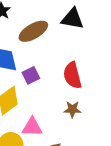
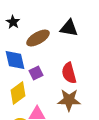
brown star: (72, 109) -> (69, 100), size x1.6

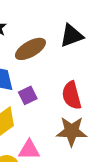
black triangle: (69, 28) -> (72, 36), turned -30

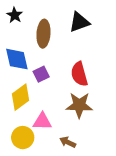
brown ellipse: (30, 49) -> (43, 34), turned -56

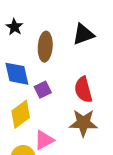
pink triangle: (42, 121) -> (44, 140), turned -30

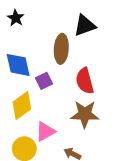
brown ellipse: (45, 47) -> (61, 49), moved

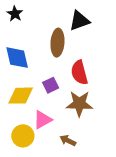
purple square: (44, 81) -> (51, 85), moved
yellow diamond: (22, 106) -> (21, 96), turned 35

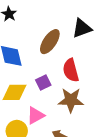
black triangle: (79, 21) -> (82, 28), moved
brown ellipse: (57, 43) -> (50, 42), turned 30

